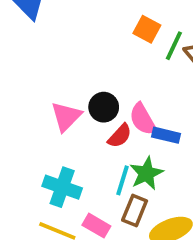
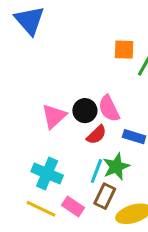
orange square: (147, 29) -> (124, 50), turned -30
pink semicircle: (143, 119) -> (109, 108), moved

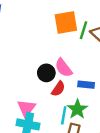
orange square: (124, 50) -> (66, 23), size x1.5
pink triangle: (54, 116) -> (26, 108), moved

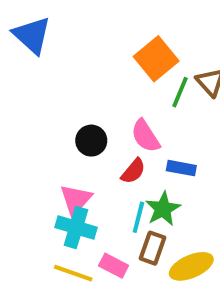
orange square: (66, 23) -> (156, 59), turned -35
green line: (83, 30) -> (180, 92), moved
black circle: (46, 73) -> (91, 141), moved

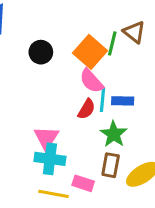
orange square: (156, 59) -> (90, 52), moved
black circle: (91, 141) -> (41, 52), moved
cyan line: (138, 217) -> (103, 100), moved

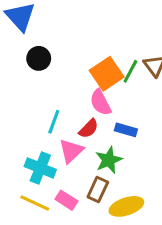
black circle: (41, 52) -> (39, 58), moved
cyan line: (103, 100) -> (54, 122), moved
pink triangle: (46, 138) -> (71, 151), moved

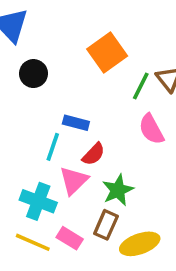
orange square: (107, 74) -> (107, 52), moved
pink semicircle: (101, 102) -> (151, 129), moved
blue rectangle: (126, 130) -> (76, 123), moved

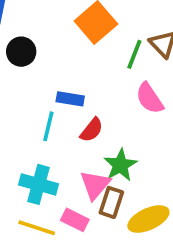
pink triangle: (74, 181) -> (95, 185), moved

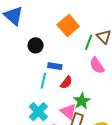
black circle: (21, 52) -> (36, 45), moved
cyan cross: (38, 184) -> (38, 112), turned 30
pink triangle: (95, 185) -> (68, 112), turned -30

